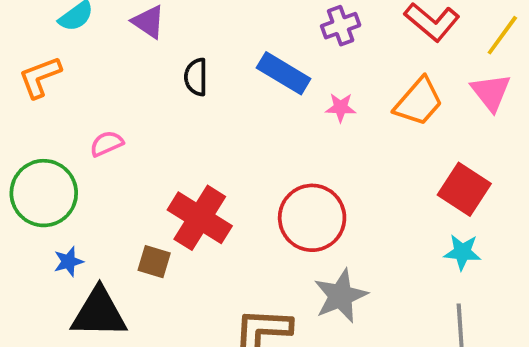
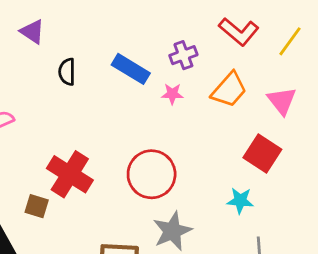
purple cross: (341, 26) -> (183, 55), moved
pink triangle: (491, 92) -> (282, 101), moved
cyan star: (462, 252) -> (240, 201), moved

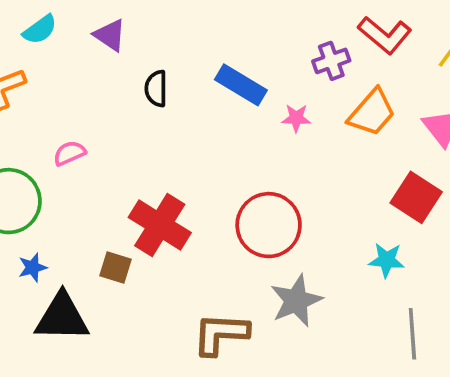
purple cross: (183, 55) -> (331, 61), moved

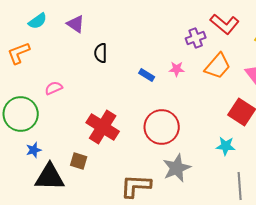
blue rectangle: (241, 85) -> (147, 75), moved, size x0.6
brown square: (116, 267) -> (79, 161), moved

